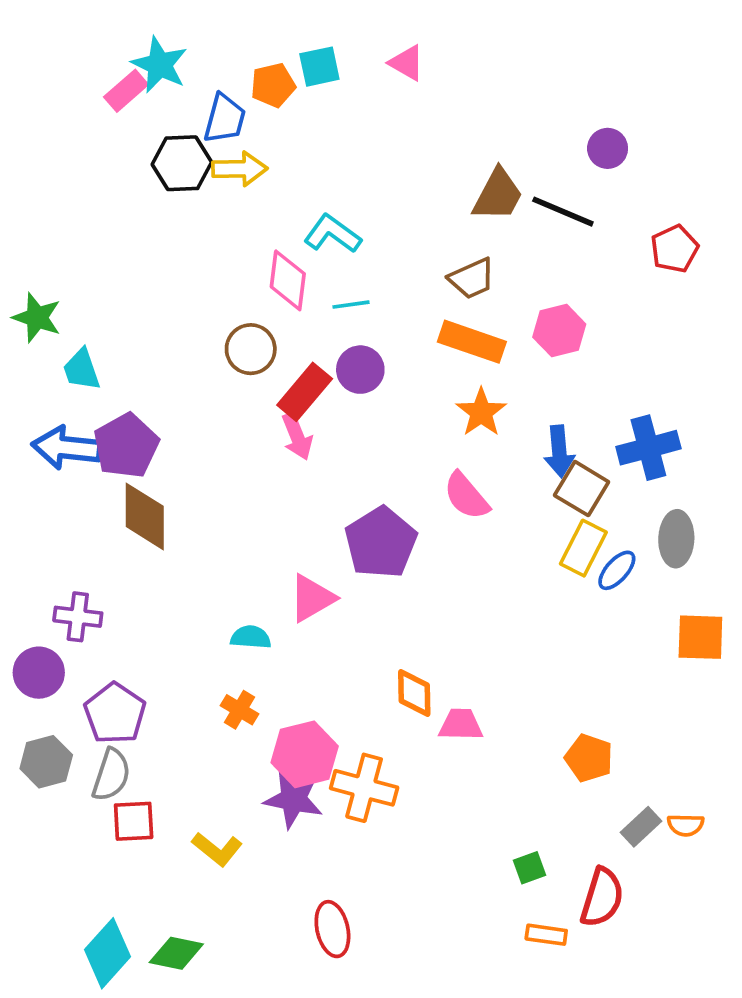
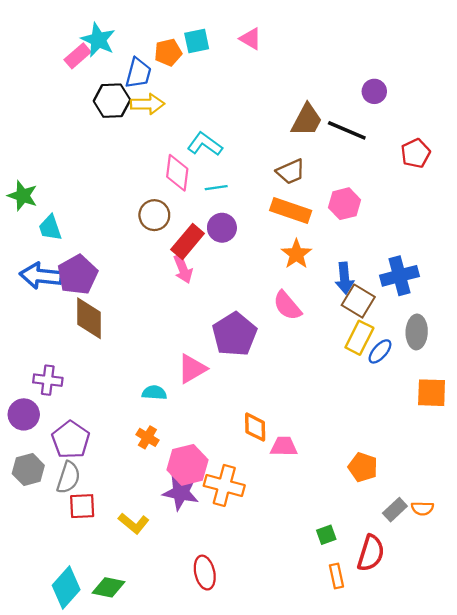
orange rectangle: (546, 935) -> (336, 576), turned 70

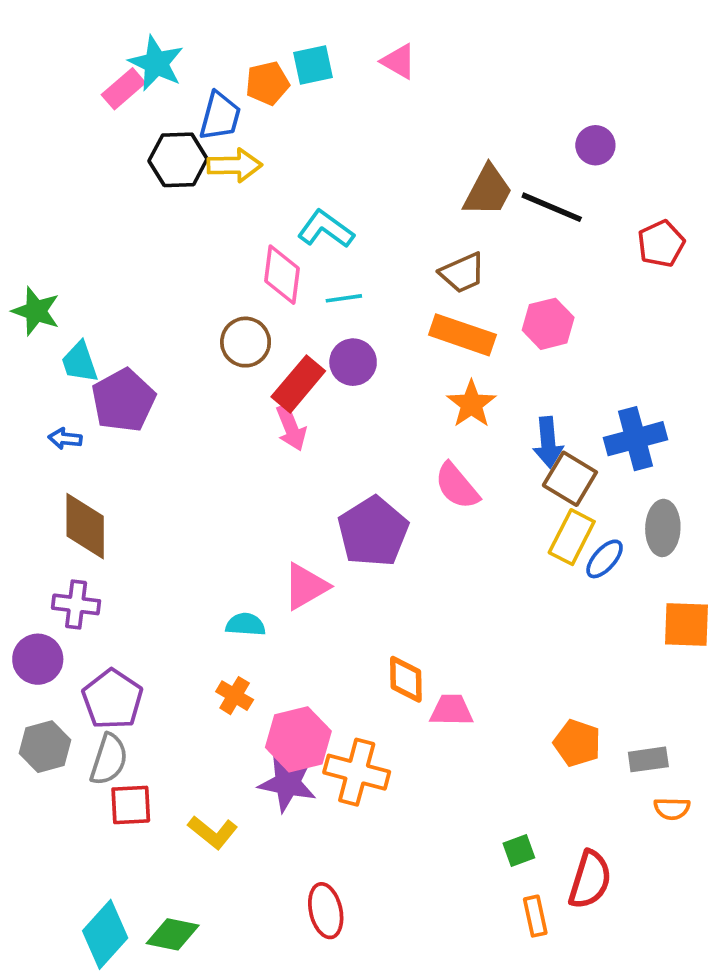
purple pentagon: (78, 275) -> (123, 400), moved
blue arrow: (41, 276) -> (65, 439), size x0.5
brown diamond: (89, 318) -> (85, 526), moved
gray rectangle: (395, 510) -> (648, 759), moved, turned 35

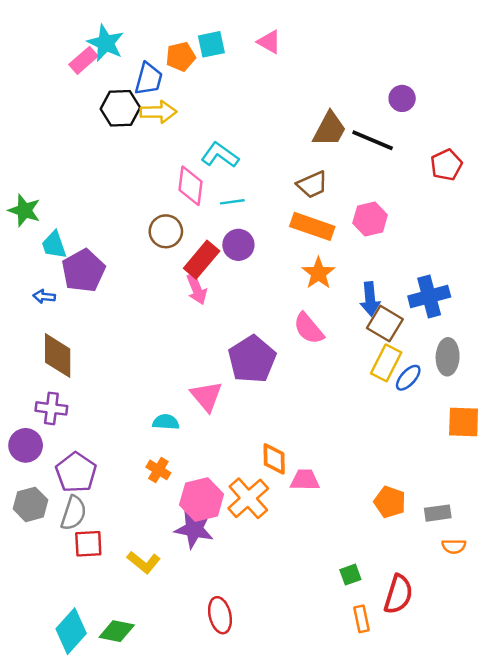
pink triangle: (306, 586) -> (206, 396), turned -40
orange cross: (357, 772) -> (248, 498), moved, turned 33

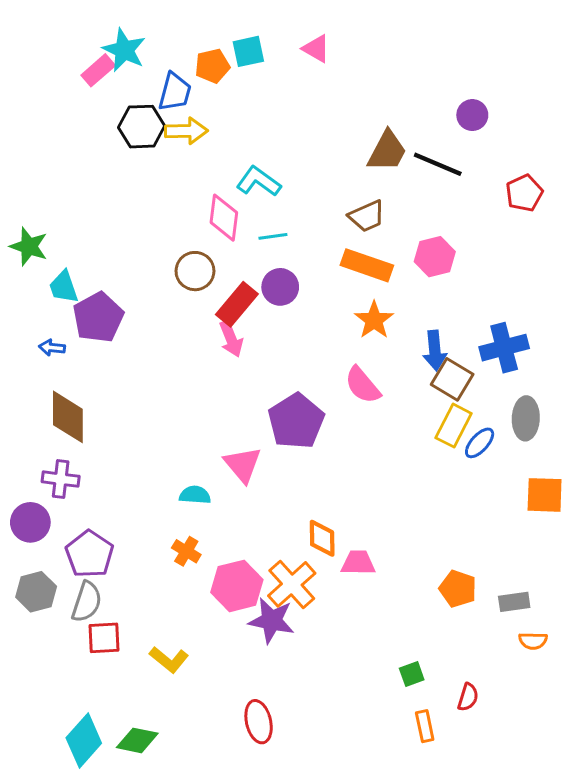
purple star: (194, 529) -> (272, 621), moved
red semicircle: (398, 594) -> (468, 697), size x0.6

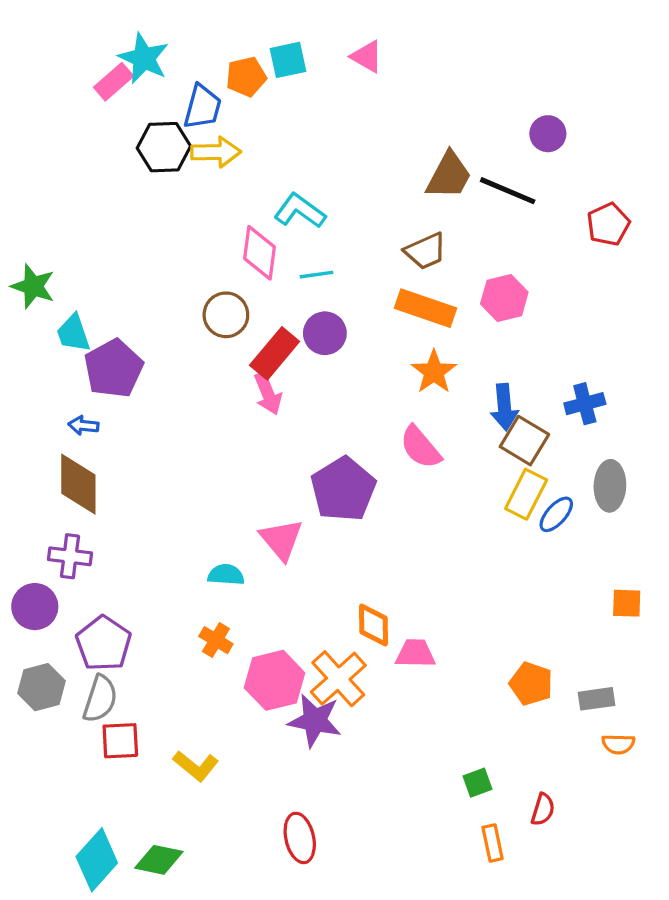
blue arrow: (52, 348) -> (83, 425), moved
blue cross: (504, 348) -> (585, 404), size x0.7
orange square: (545, 495) -> (627, 603), moved, size x0.7

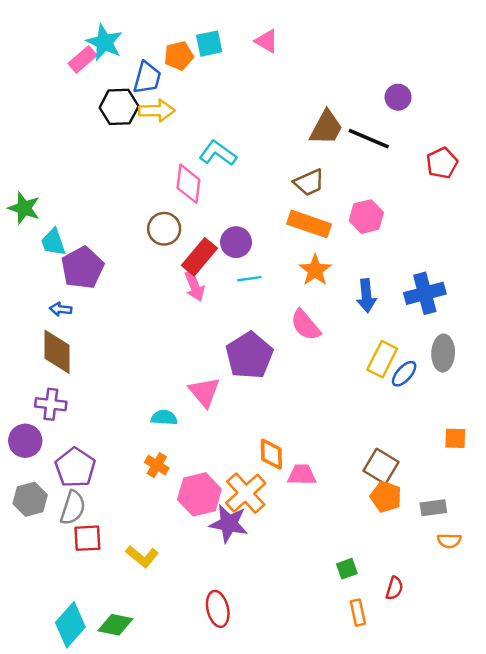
cyan line: (316, 275) -> (249, 279), moved
blue cross: (585, 404) -> (425, 293), size x1.4
brown square: (524, 441) -> (381, 466), moved

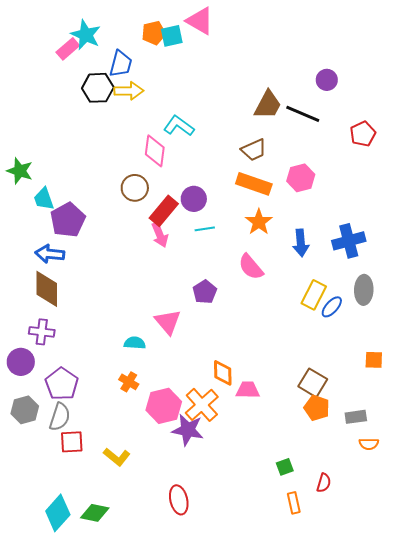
pink triangle: (266, 41) -> (200, 21), moved, size x1.4
orange pentagon: (179, 56) -> (154, 33), moved
blue arrow: (61, 309) -> (50, 254), size x1.6
purple pentagon: (249, 355) -> (205, 292), size x0.6

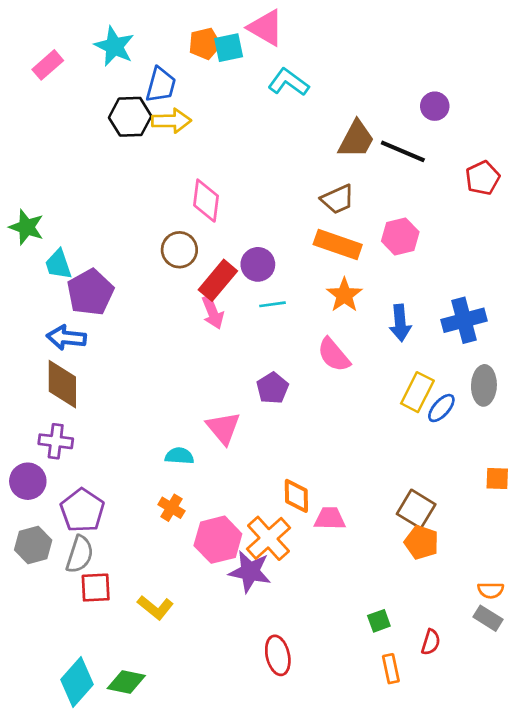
pink rectangle: (68, 49) -> (48, 65), moved
cyan L-shape: (179, 126) -> (288, 82), moved
gray rectangle: (356, 417) -> (488, 618), moved, turned 40
red ellipse: (179, 500) -> (278, 655), moved

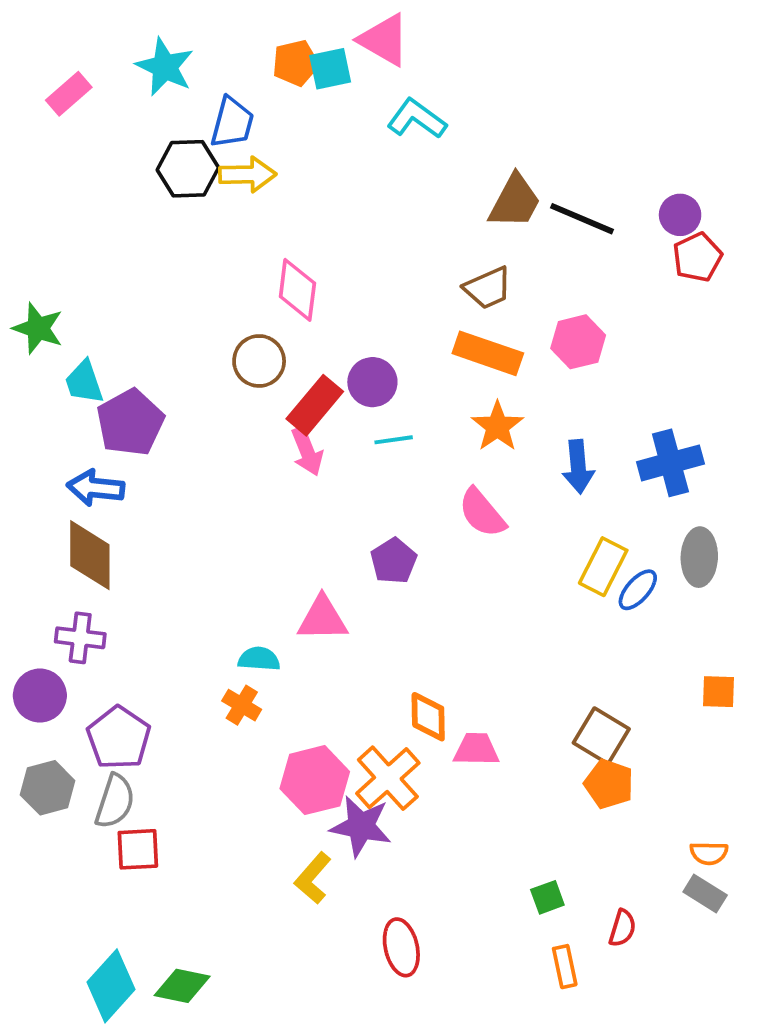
purple circle: (435, 106) -> (680, 215), moved
pink triangle: (223, 428) -> (322, 619), turned -51
orange cross: (171, 508) -> (242, 705), moved
yellow L-shape: (155, 608) -> (313, 878), moved, turned 92

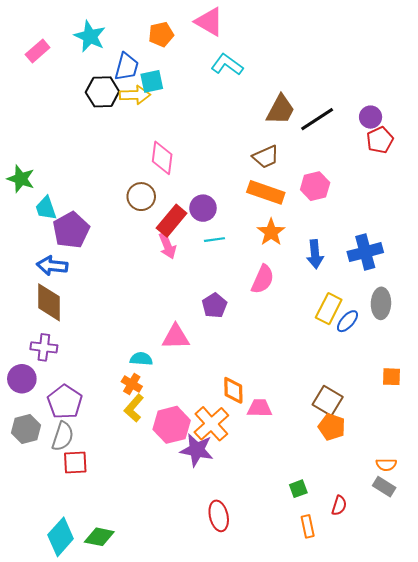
cyan square: (330, 69) -> (152, 81), moved
black line: (582, 219) -> (317, 119), turned -56
pink semicircle: (482, 513) -> (263, 279), turned -116
yellow L-shape: (313, 878) -> (134, 408), moved

